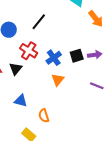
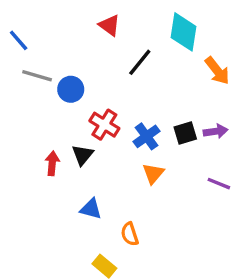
black line: (39, 22) -> (140, 62), moved

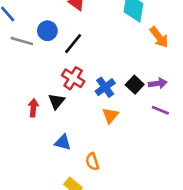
black line: (140, 62) -> (73, 44), moved
blue circle: (71, 89) -> (47, 31), moved
black square: (185, 133) -> (135, 85), turned -30
purple line: (219, 184) -> (160, 110), moved

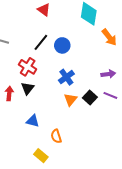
blue circle: (47, 31) -> (62, 45), moved
red cross: (73, 78) -> (28, 67), moved
black square: (135, 85) -> (90, 97), moved

